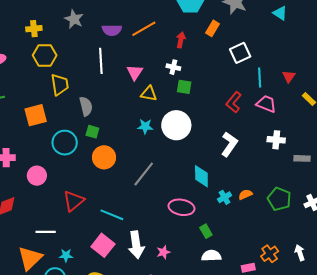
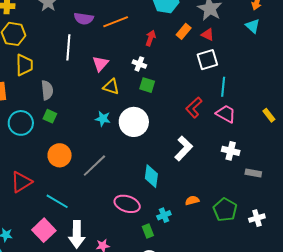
red triangle: (289, 77) -> (208, 35), moved, turned -48
orange circle: (104, 157) -> (60, 155), moved
cyan cross: (225, 197) -> (164, 215), moved

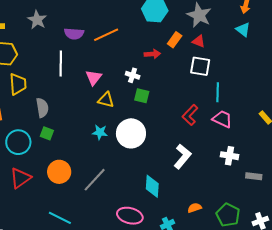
red arrow: (151, 38) -> (152, 54), moved, turned 70
white square: (207, 60) -> (200, 66), turned 30
red triangle: (21, 182) -> (20, 178), moved

